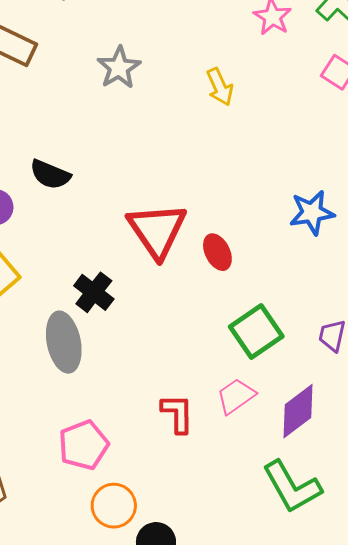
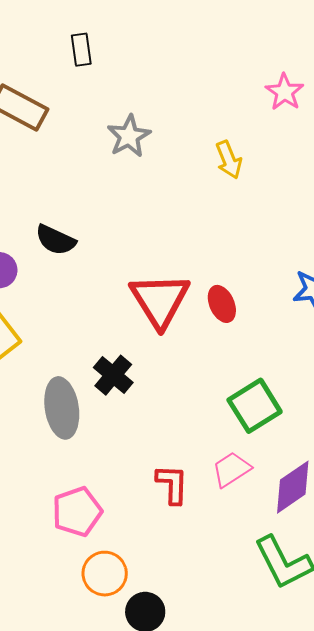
red ellipse: (217, 252) -> (222, 304), moved
black cross: (94, 292) -> (113, 375), moved

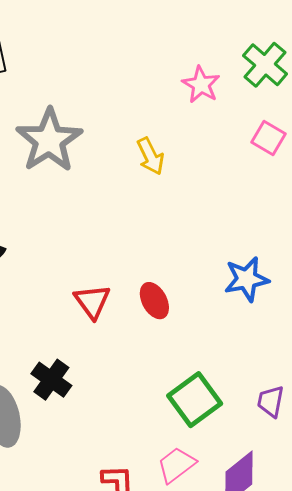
gray star: (129, 136) -> (49, 140), size x1.5
red triangle: (160, 300) -> (92, 302), size x0.6

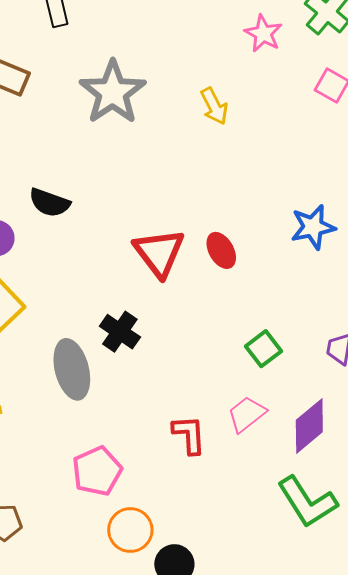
red triangle: (92, 302) -> (159, 253), size x1.4
green square: (195, 400) -> (263, 349), size x0.7

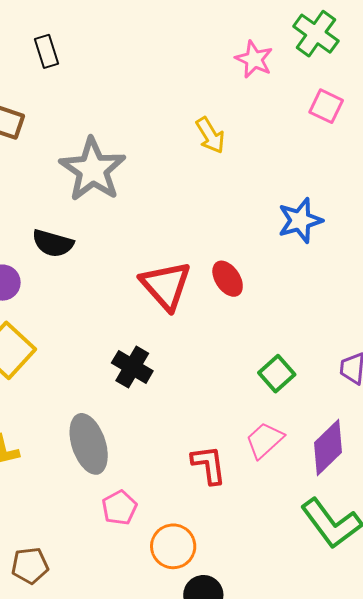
gray star: (113, 92) -> (93, 169), moved
blue star: (313, 227) -> (300, 220), moved
gray ellipse: (72, 369) -> (89, 444), moved
pink pentagon: (97, 471) -> (119, 508), size x0.7
orange circle: (130, 530) -> (173, 546), moved

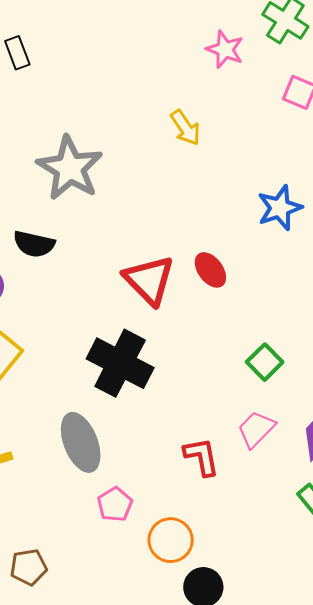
black cross: (132, 367) -> (120, 363), size x1.6

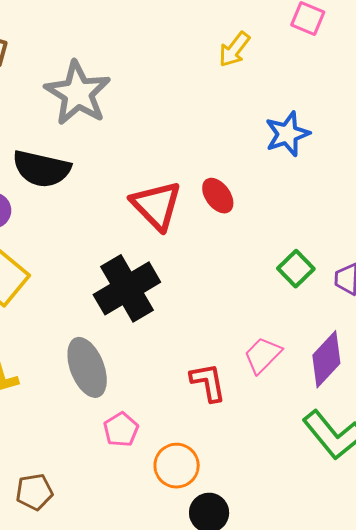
yellow arrow: (185, 128) -> (234, 49), moved, turned 72
black semicircle: (34, 244) -> (42, 169), size x1.4
green square: (265, 362) -> (296, 269), moved
black cross: (120, 363) -> (127, 288), turned 32

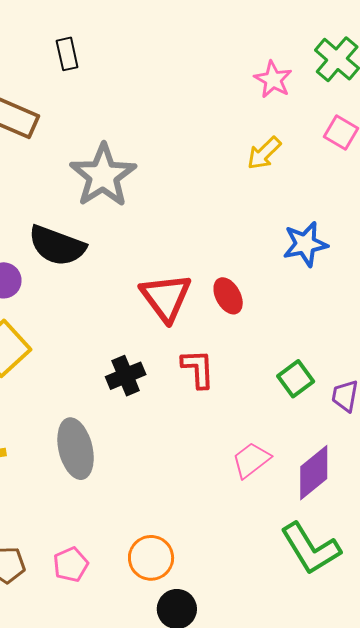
black cross: (127, 288) -> (126, 376), size x0.6
red L-shape: (208, 382) -> (198, 369), moved
pink pentagon: (121, 430) -> (71, 565), moved

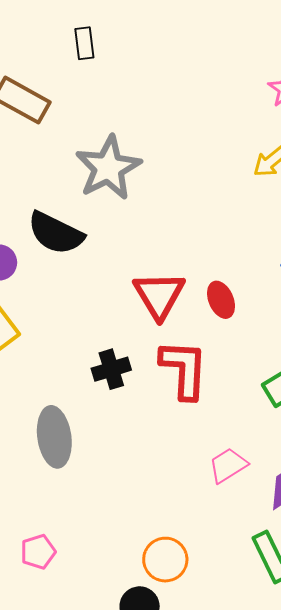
red L-shape: (198, 369) -> (184, 369), size x1.5
orange circle: (151, 558) -> (165, 560), moved

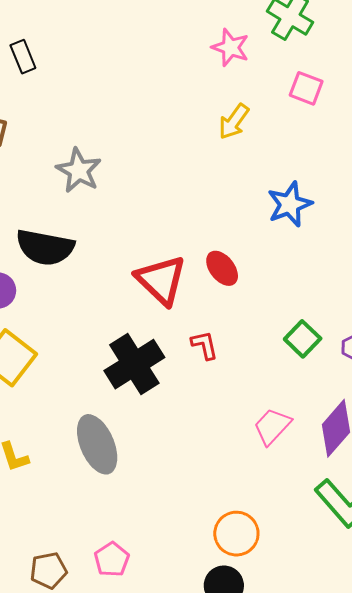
gray star: (108, 168) -> (79, 170), size x0.7
black cross: (111, 369) -> (134, 364), size x1.5
red L-shape: (184, 369) -> (205, 345), size x0.5

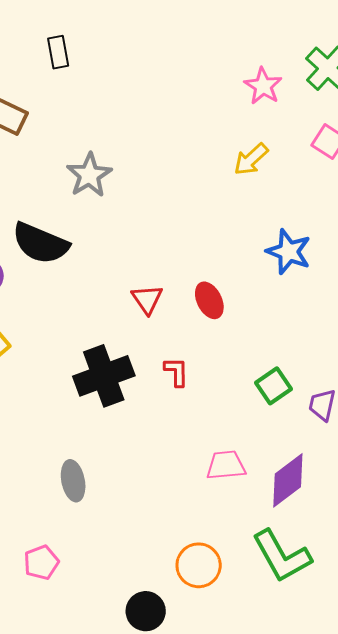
blue star: (290, 204) -> (289, 252), turned 30
red triangle: (161, 280) -> (147, 299), size x0.6
pink trapezoid: (272, 426) -> (226, 465), turned 30
gray ellipse: (97, 444) -> (73, 481), moved, size x0.7
orange circle: (236, 534) -> (199, 565), moved

